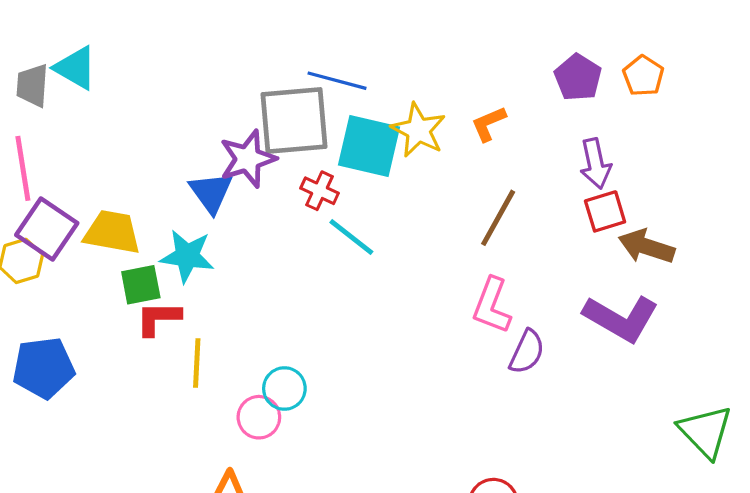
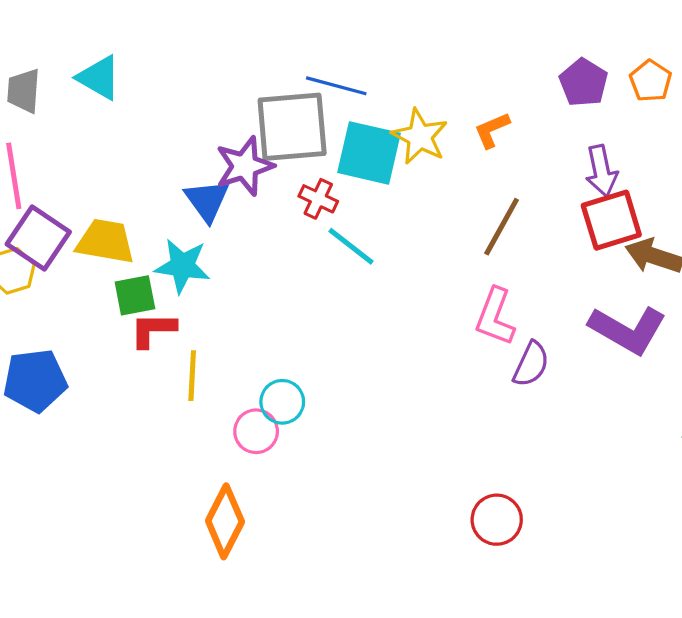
cyan triangle: (75, 68) -> (99, 78), moved
red square: (605, 211) -> (611, 220), size x1.4

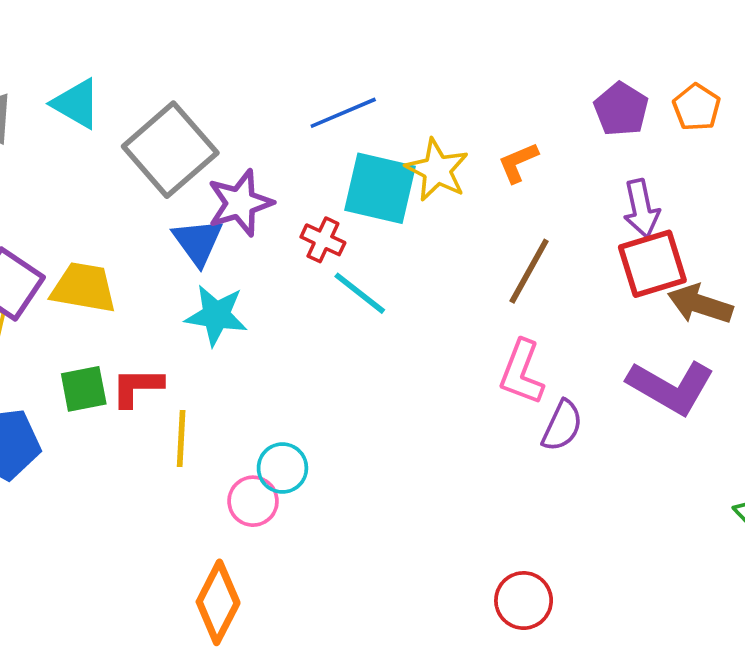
blue line: (336, 86) -> (343, 113), turned -38
gray square: (292, 127) -> (170, 150), moved, turned -36
cyan star: (182, 266) -> (216, 315), moved
green square: (135, 295) -> (84, 389), moved

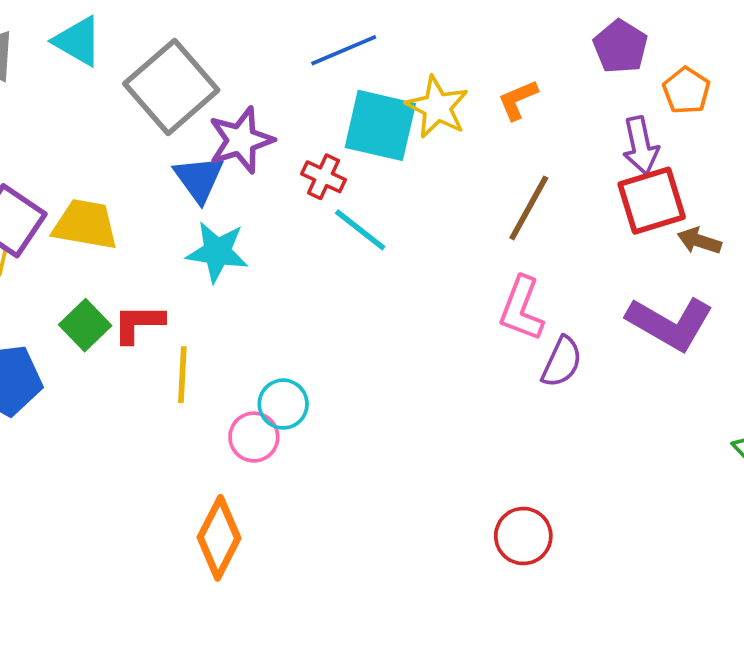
orange pentagon: (697, 107) -> (686, 91), moved
brown arrow: (700, 304) -> (699, 241), size x0.7
green square: (84, 389) -> (85, 325), turned -33

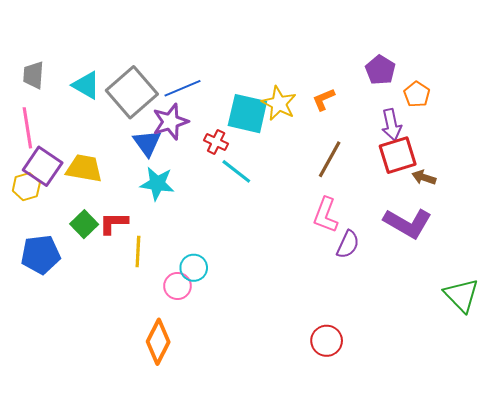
cyan triangle: (78, 41) -> (86, 85), moved
blue line: (344, 50) -> (183, 88), moved

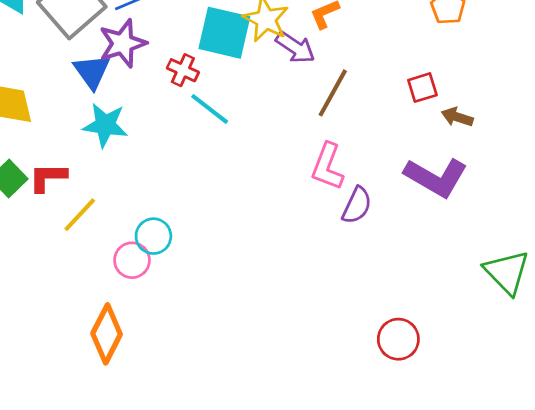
purple arrow: (391, 125) -> (295, 47), moved, turned -44
red square: (398, 155) -> (422, 88), size x0.6
yellow line: (138, 252) -> (80, 215), turned 40
red circle: (327, 341) -> (398, 339), moved

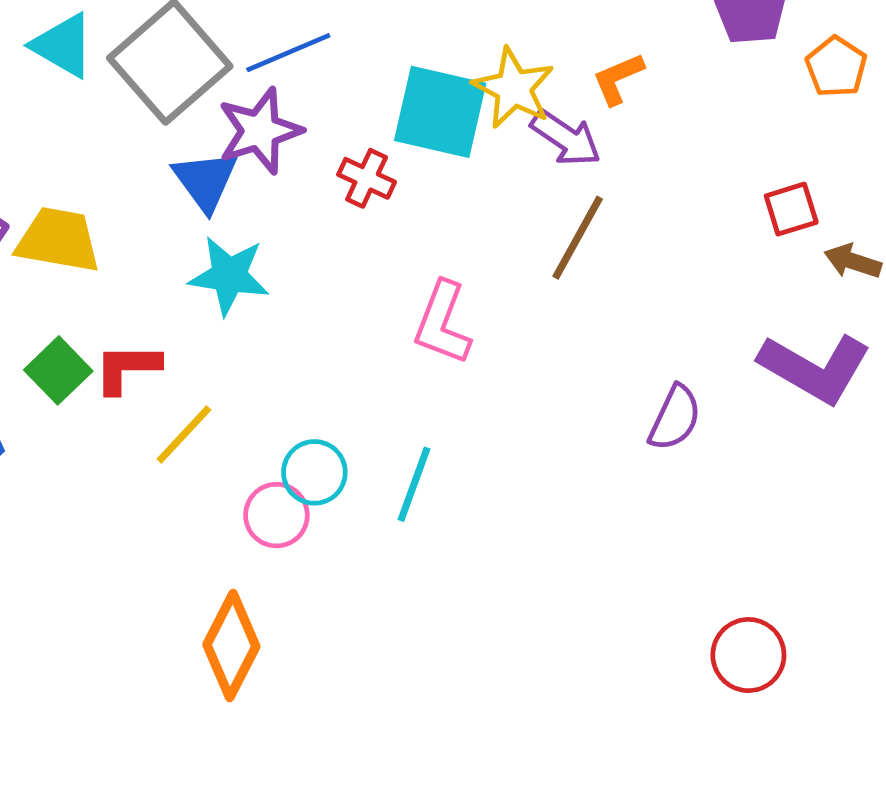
brown line: (333, 93) -> (578, 238), moved
cyan line: (210, 109) -> (414, 484), moved, turned 72
pink L-shape: (327, 167) -> (442, 323), moved

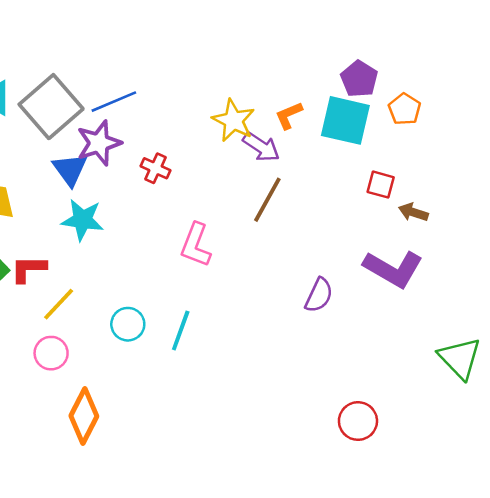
cyan square: (440, 112) -> (345, 120), moved
red square: (791, 209) -> (381, 185), turned 32
pink circle: (276, 515) -> (51, 353), moved

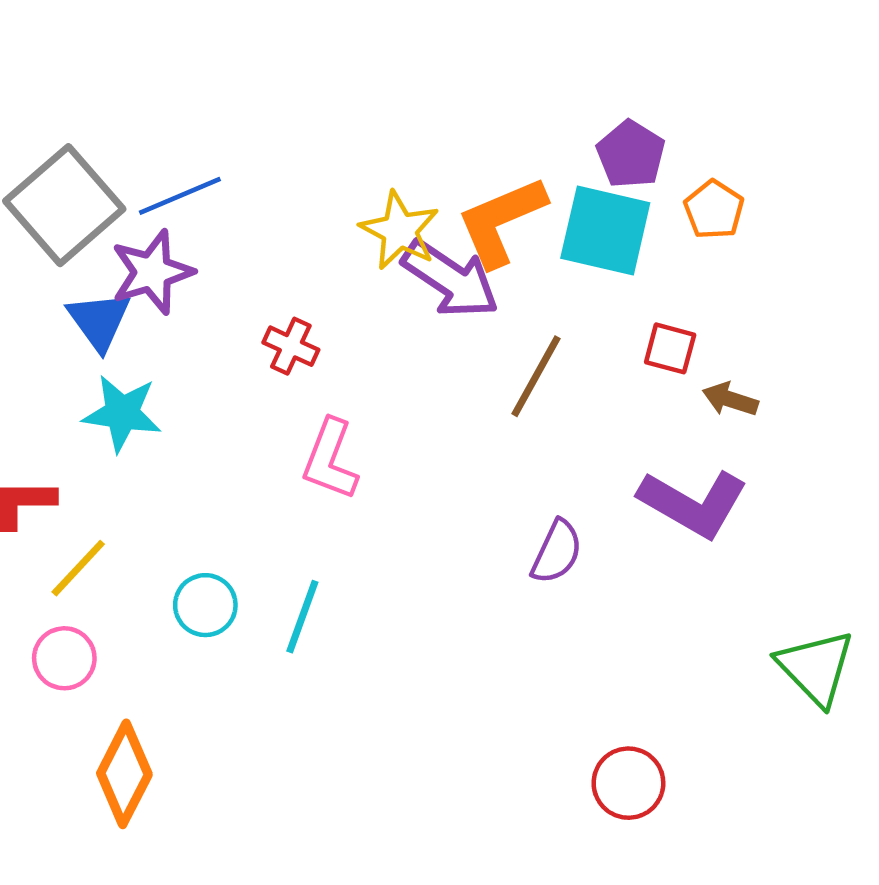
orange L-shape: (289, 115) -> (501, 221), size x1.8
purple arrow: (261, 147) -> (450, 279), size x1.4
red cross: (155, 168) -> (291, 346), moved
brown line: (267, 200) -> (536, 376), moved

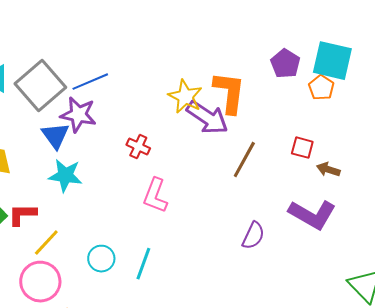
orange L-shape: (501, 221) -> (229, 93), turned 120
cyan square: (605, 231) -> (332, 61), moved
purple star: (152, 272) -> (78, 115), turned 30
pink circle: (64, 658) -> (40, 282), size x1.5

